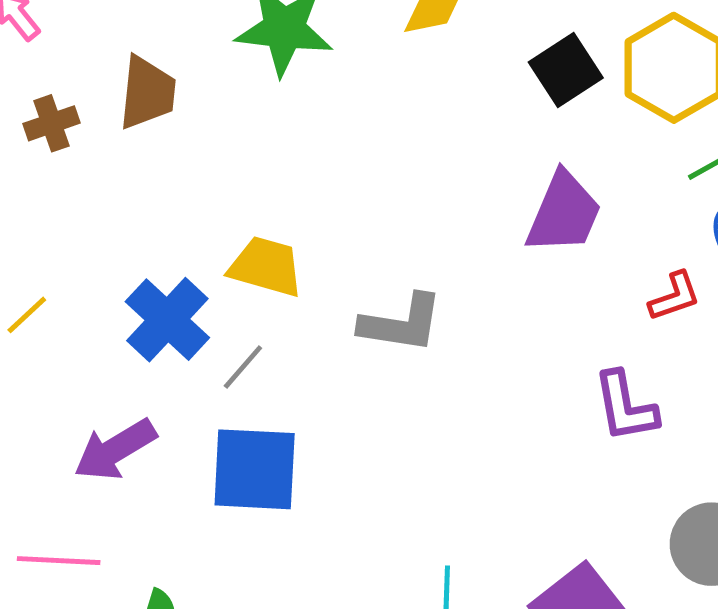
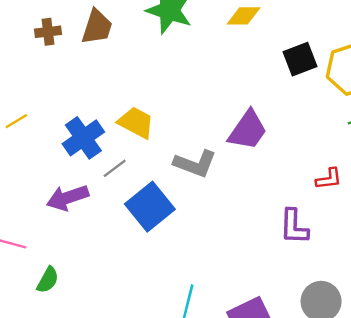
purple trapezoid: (564, 213) -> (248, 130), moved
purple arrow: (115, 450) -> (68, 198), moved
blue square: (255, 469) -> (150, 207), moved, turned 36

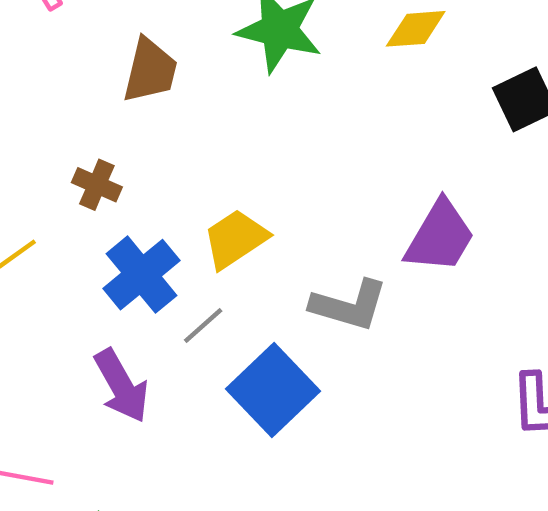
brown cross: (48, 32) -> (97, 185), moved, turned 35
yellow trapezoid: (136, 123) -> (235, 239), turned -57
purple arrow: (68, 198) -> (121, 386), turned -96

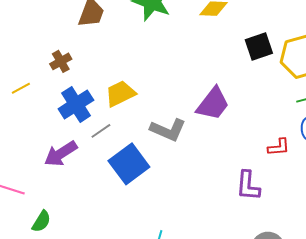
brown cross: (97, 185) -> (61, 61), turned 30
purple arrow: (121, 386) -> (61, 154), turned 80

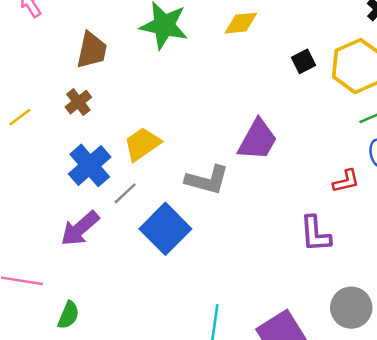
black square: (259, 47) -> (303, 61), size x0.7
brown cross: (61, 61) -> (78, 102), moved
yellow line: (21, 88) -> (20, 117), moved

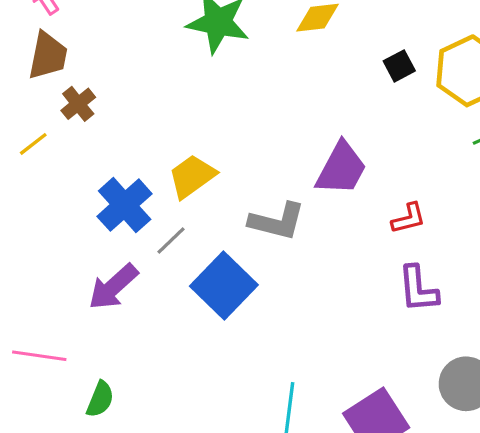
brown trapezoid: (92, 50) -> (48, 56), moved
brown cross: (78, 102) -> (78, 104), moved
red L-shape: (346, 181) -> (409, 218), moved

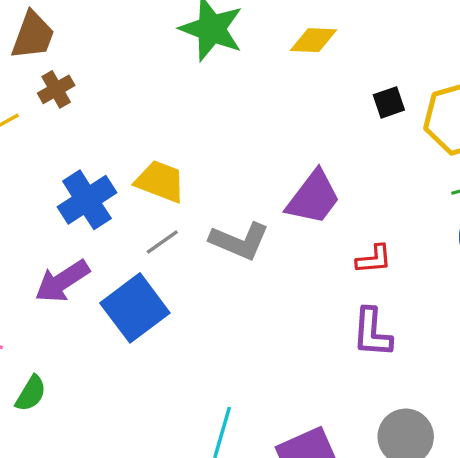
yellow trapezoid: (192, 176) -> (160, 181), turned 48
gray line: (171, 240) -> (162, 242), moved
blue square: (224, 285) -> (135, 308), moved

